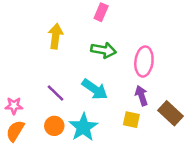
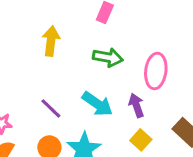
purple arrow: (141, 96) -> (136, 105), moved
yellow square: (131, 120) -> (141, 140), turned 30

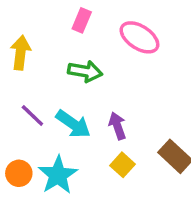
pink ellipse: (156, 71) -> (139, 37), moved, turned -64
purple line: (51, 108) -> (32, 116), moved

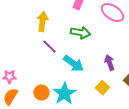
purple line: (32, 116) -> (49, 47), moved
purple arrow: (117, 126) -> (109, 63), moved

